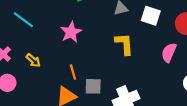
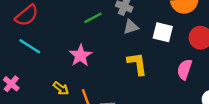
yellow arrow: (33, 60) -> (61, 88), moved

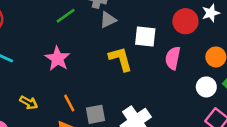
white square: (163, 32) -> (145, 36), moved
yellow arrow: (61, 88) -> (29, 103), moved

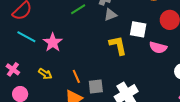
pink semicircle: (173, 58) -> (158, 47), turned -90
pink star: (58, 59) -> (53, 42), moved

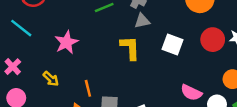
cyan line: (26, 37) -> (21, 28), moved
yellow L-shape: (118, 45) -> (130, 48), moved
pink semicircle: (158, 47) -> (191, 93), moved

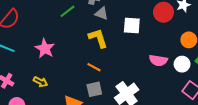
gray triangle: (142, 21) -> (102, 13), turned 48
orange line: (88, 88) -> (94, 67), moved, turned -32

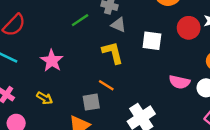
gray square: (94, 89) -> (91, 102), moved

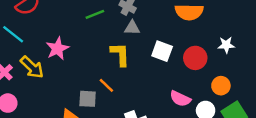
gray triangle: (118, 25) -> (132, 28), turned -35
red circle: (189, 28) -> (195, 58), moved
yellow arrow: (45, 98) -> (32, 67), moved, size x1.5

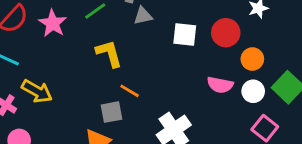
pink star: (58, 49) -> (53, 23), moved
yellow L-shape: (120, 54) -> (109, 54), moved
orange circle: (221, 86) -> (252, 59), moved

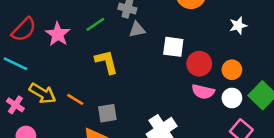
red circle: (226, 33) -> (199, 64), moved
orange line: (130, 91) -> (75, 99), moved

